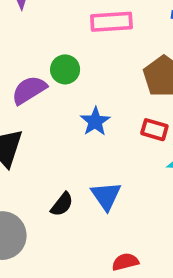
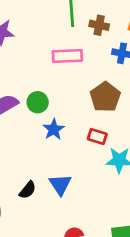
green circle: (65, 69) -> (38, 102), moved

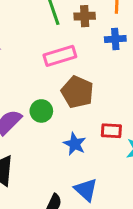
brown pentagon: (105, 97) -> (77, 92), moved
blue star: (54, 129) -> (75, 144), moved

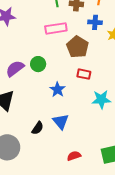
brown pentagon: (77, 92) -> (77, 47), moved
red rectangle: (111, 131) -> (84, 74), moved

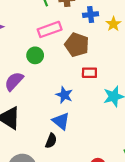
green circle: (38, 64) -> (35, 55), moved
blue triangle: (61, 122) -> (61, 121), moved

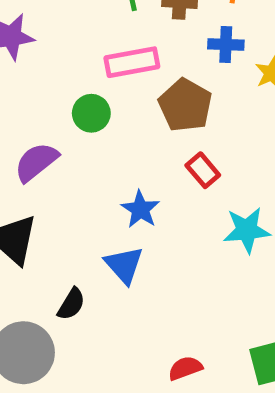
red rectangle: (89, 73) -> (203, 170), turned 40
black semicircle: (51, 141) -> (71, 304), moved

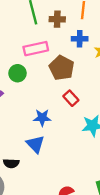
blue star: (140, 209) -> (42, 118), turned -30
black semicircle: (71, 304) -> (11, 163), turned 63

